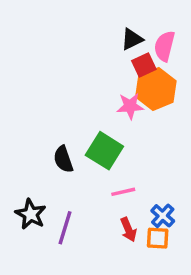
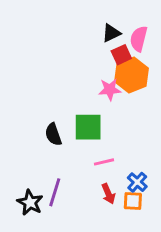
green square: (104, 151) -> (88, 127), turned -32
black star: (31, 214) -> (30, 202), moved

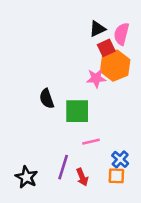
black semicircle: (53, 134) -> (47, 99), moved
purple line: (55, 192) -> (63, 167), moved
red arrow: (108, 194) -> (82, 177), moved

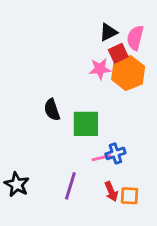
pink star: (96, 78) -> (100, 69), moved
blue cross: (120, 159) -> (115, 153), moved, turned 30
black star: (26, 177) -> (17, 184), moved
red arrow: (82, 177) -> (111, 192), moved

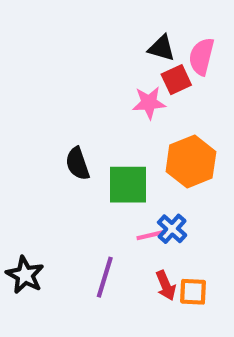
black triangle: (108, 32) -> (162, 48), turned 42
orange hexagon: (128, 73) -> (191, 162), moved
blue cross: (115, 153) -> (172, 229), turned -30

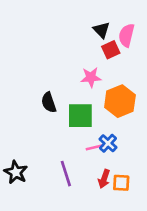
black triangle: (162, 48) -> (101, 30), turned 30
pink star: (149, 103) -> (91, 77), moved
purple line: (105, 277) -> (66, 174), turned -35
red arrow: (166, 285) -> (104, 179), turned 42

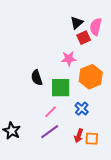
black triangle: (101, 30) -> (77, 23), turned 32
pink line: (95, 147) -> (51, 112), moved, turned -32
purple line: (66, 174) -> (50, 132), turned 72

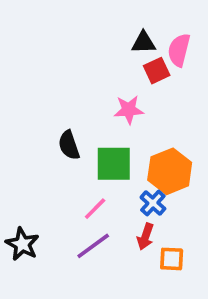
black triangle: (77, 23) -> (144, 43), turned 40
orange hexagon: (91, 77) -> (170, 171), moved
red arrow: (79, 136) -> (145, 237), moved

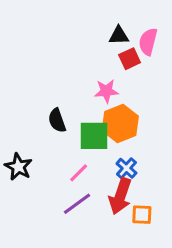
orange hexagon: (170, 171) -> (120, 124), moved
red arrow: (145, 237) -> (120, 196), size x1.6
black star: (22, 244) -> (18, 167), moved

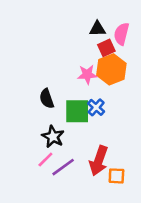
orange hexagon: (120, 124) -> (111, 69), moved
black star: (18, 167) -> (53, 137), moved
blue cross: (126, 168) -> (96, 107), moved
pink line: (79, 173) -> (45, 159), moved

